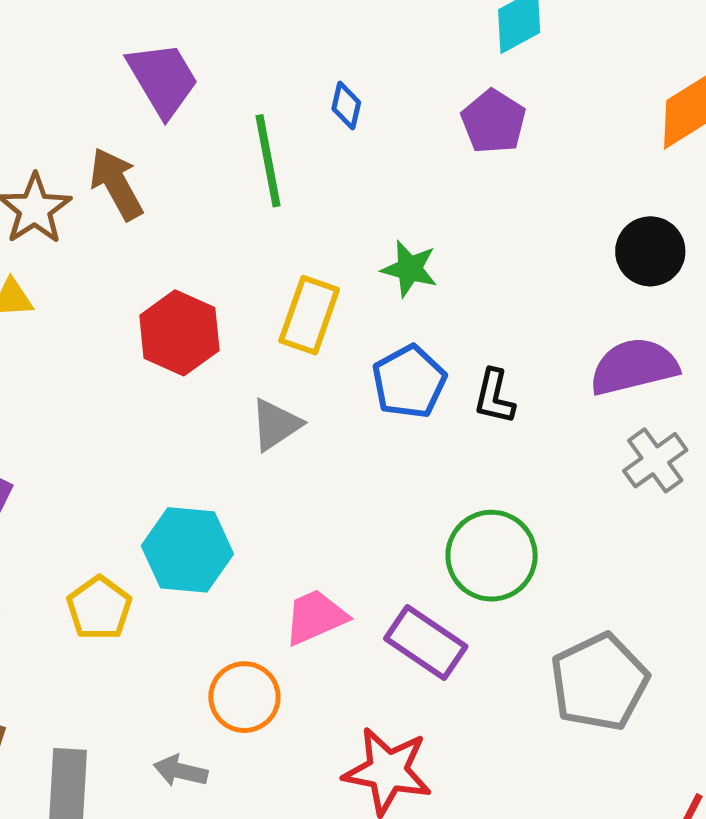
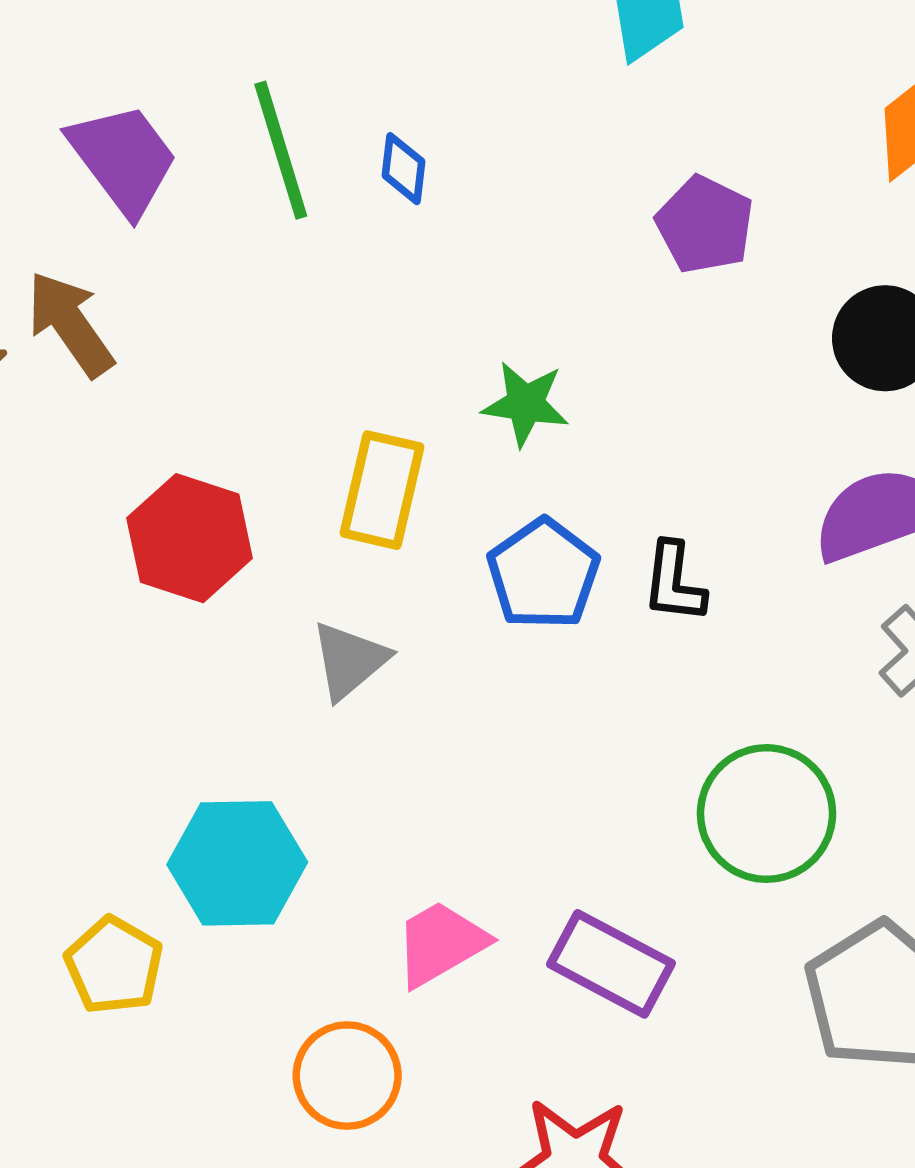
purple pentagon: (493, 122) -> (705, 225), moved
green line: (268, 161) -> (281, 150), moved
green circle: (492, 556) -> (766, 814), moved

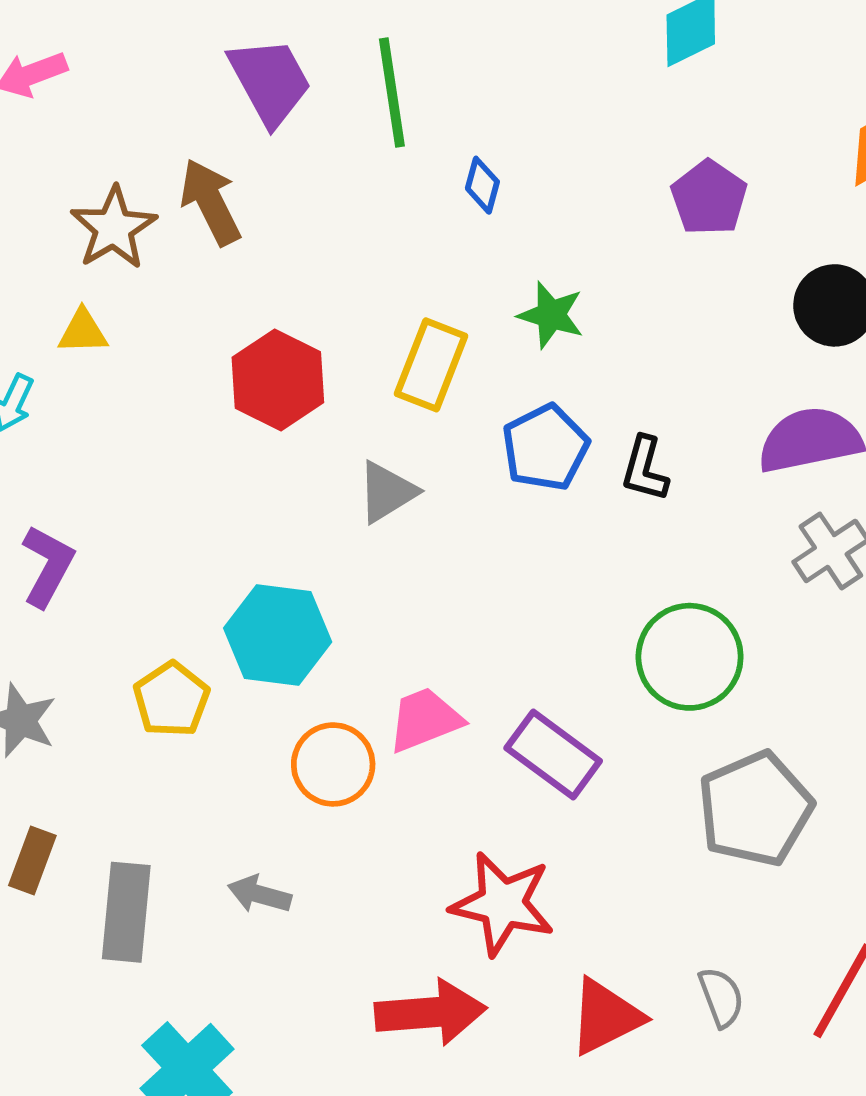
blue diamond: (404, 169) -> (482, 185), moved
orange circle: (347, 1076) -> (333, 764), moved

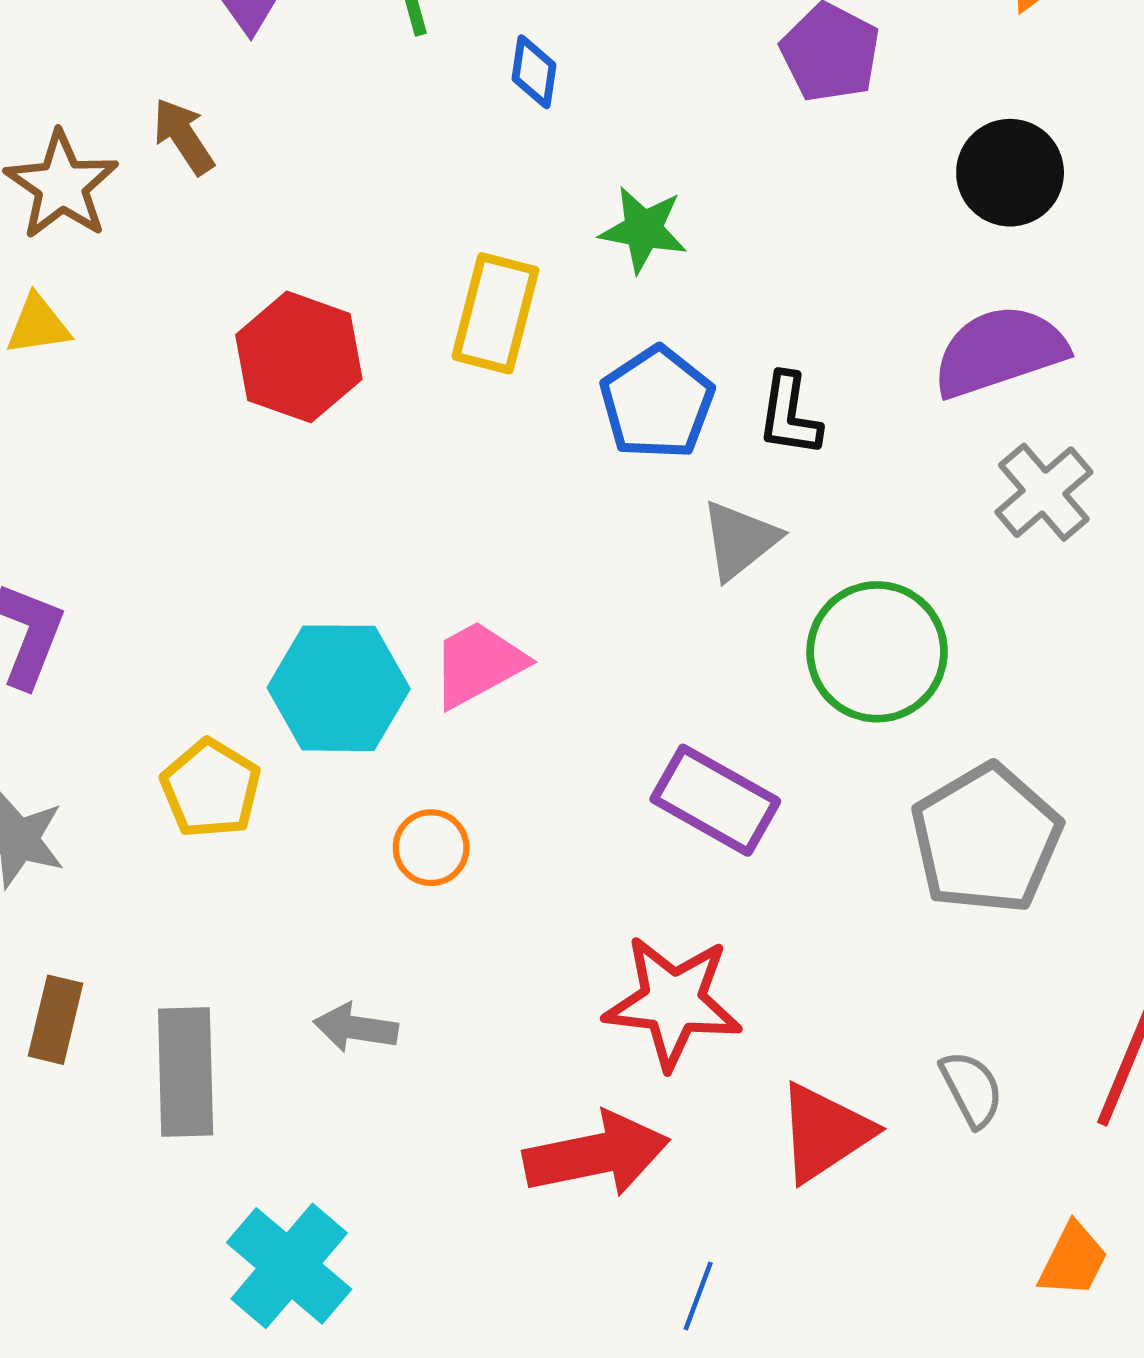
brown arrow: (211, 202) -> (183, 136), size x0.7
gray triangle: (387, 492) -> (740, 540), moved
pink trapezoid: (425, 720) -> (478, 664), moved
orange circle: (333, 764) -> (431, 848), size x0.7

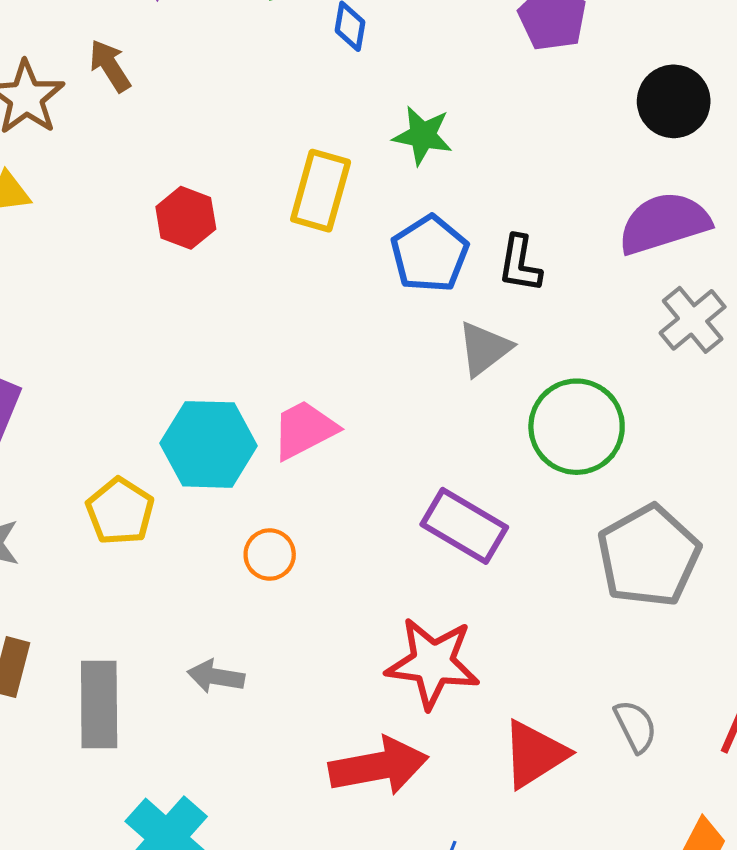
red hexagon: (299, 357) -> (186, 218), size x0.7

